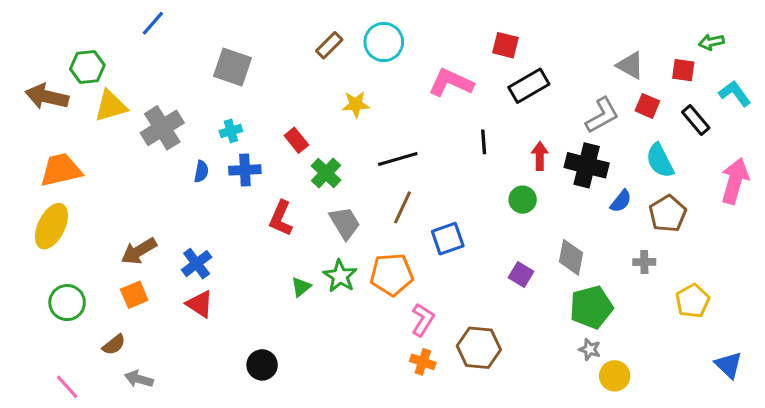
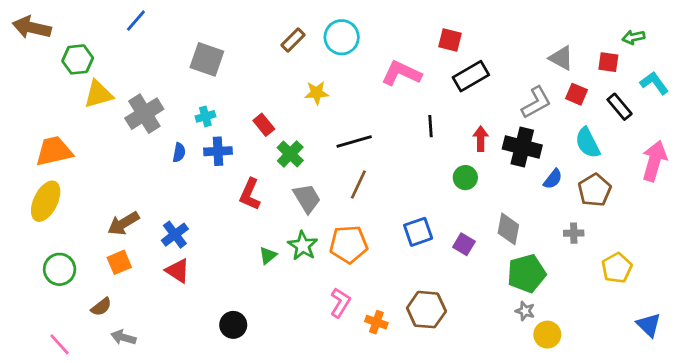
brown arrow: (47, 97) -> (32, 27), moved
blue square: (448, 239) -> (418, 232), moved
pink L-shape: (423, 320) -> (340, 303), moved

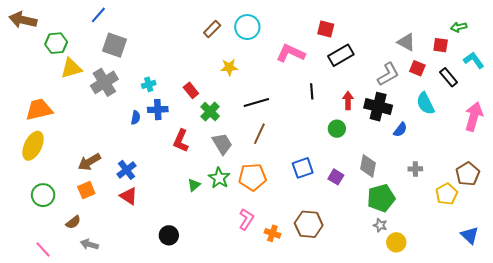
gray square: (207, 59) -> (114, 45), moved
blue semicircle: (179, 153) -> (136, 118), moved
brown pentagon: (595, 190) -> (468, 174), moved

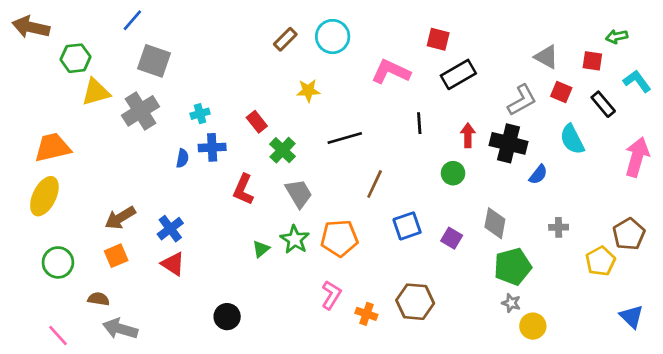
brown line: (259, 134) -> (375, 184), moved
brown semicircle: (73, 222) -> (99, 299), turned -133
gray arrow: (89, 244) -> (120, 329), size x1.4

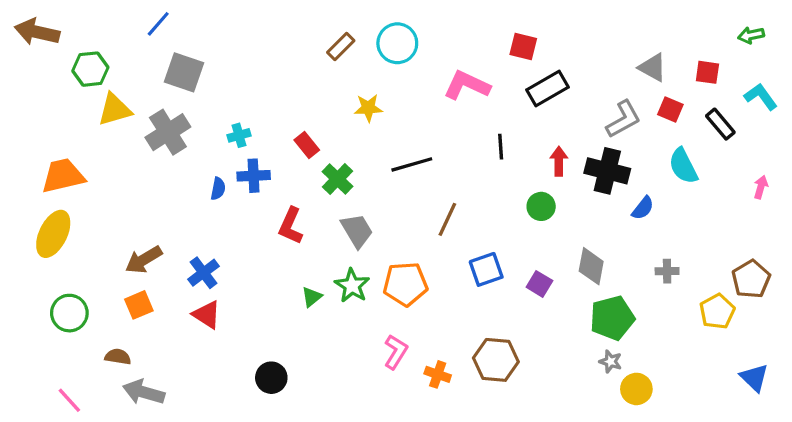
green arrow: (617, 37) -> (751, 35), moved
pink arrow: (637, 157) -> (761, 187), size x0.5

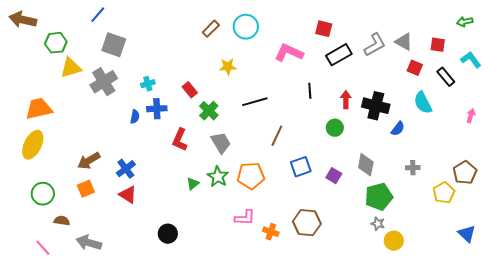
gray L-shape: (623, 119) -> (375, 45), moved
pink L-shape: (396, 352) -> (245, 218), turned 60
brown semicircle: (118, 357) -> (62, 221), moved

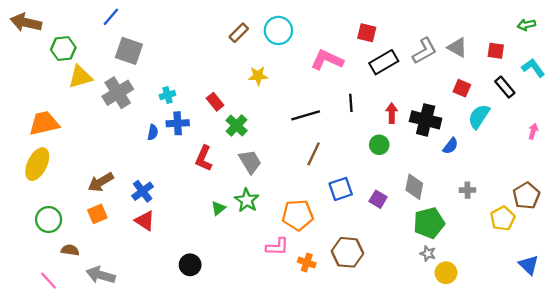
red square: (415, 68) -> (462, 88), moved
black line: (255, 102) -> (306, 115), moved
cyan semicircle: (423, 103) -> (479, 116), turned 60
orange pentagon: (251, 176) -> (298, 215), moved

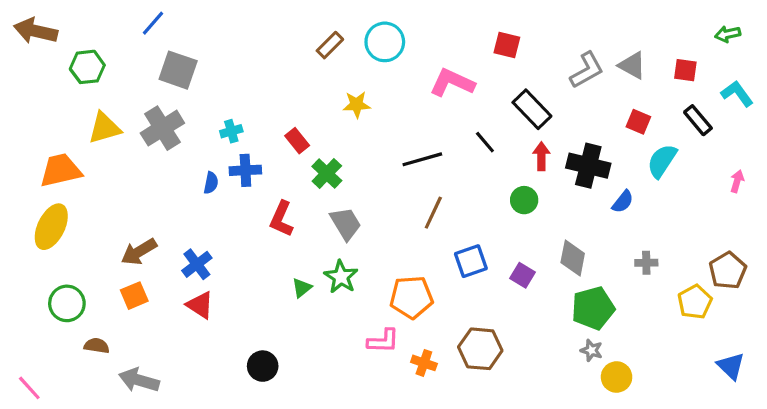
black rectangle: (384, 62) -> (532, 109), moved, turned 76
yellow triangle: (80, 77) -> (104, 128), moved
black line: (351, 103) -> (485, 142), turned -36
pink line: (49, 281) -> (29, 388), moved

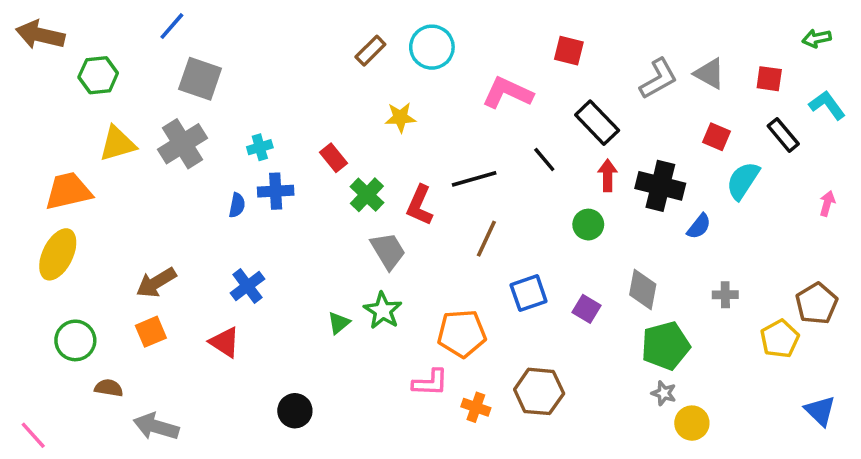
red L-shape: (281, 219) -> (420, 205), moved
blue cross: (197, 264) -> (247, 286), moved

